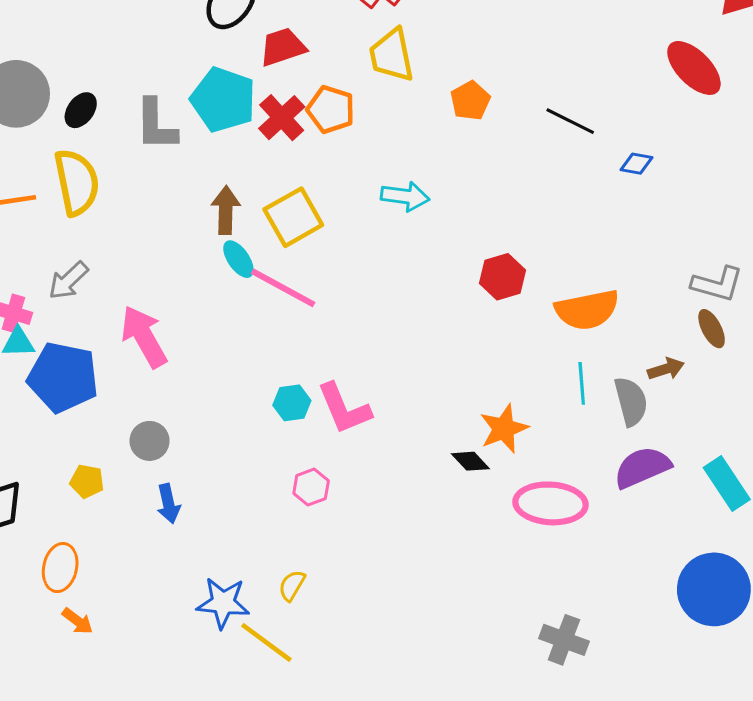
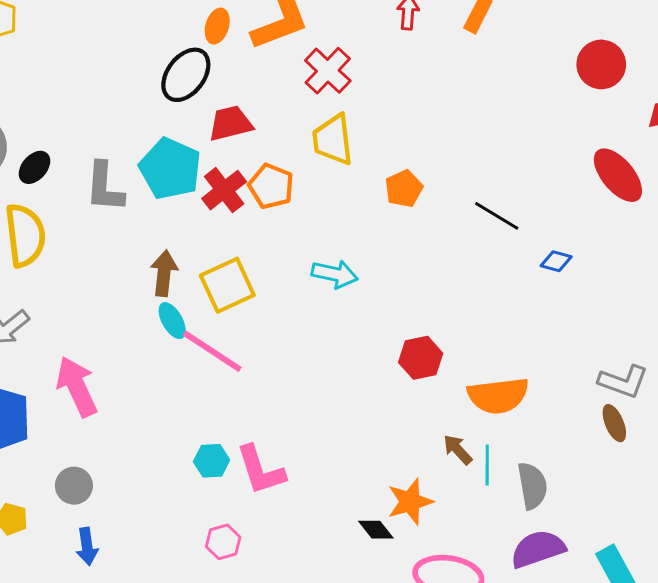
brown arrow: (666, 369) -> (458, 450), moved, turned -120

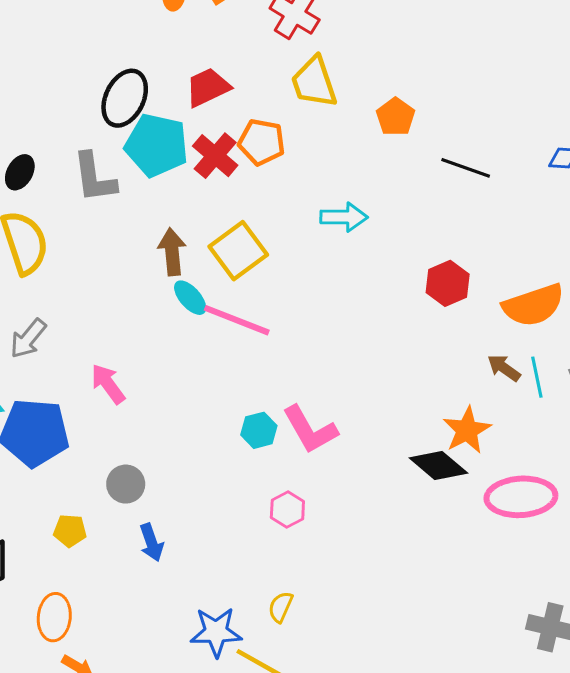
black ellipse: (186, 75) -> (125, 98), moved
black line: (497, 216) -> (466, 168), moved
pink arrow: (77, 387) -> (108, 384), size x0.7
black diamond: (376, 530) -> (438, 466), size x1.5

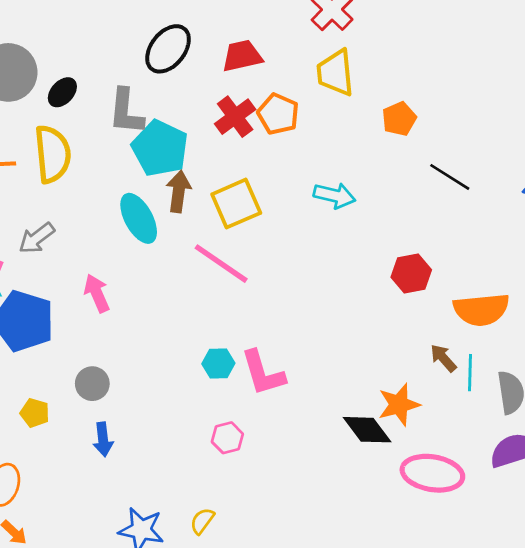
cyan pentagon: (157, 145) -> (160, 148), moved
cyan ellipse: (190, 298) -> (139, 218), moved, size x1.5

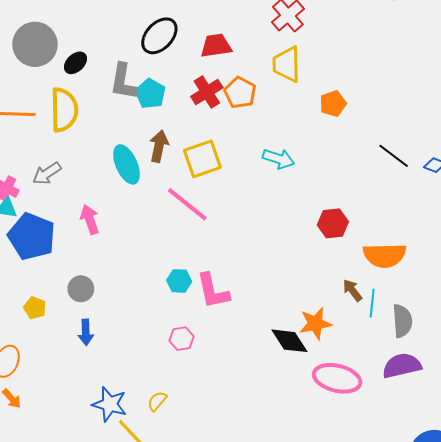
cyan pentagon: (160, 148) -> (150, 94), moved, size x0.7
black line: (450, 177) -> (394, 156), moved

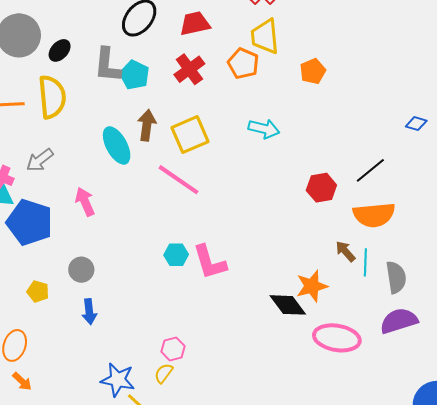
orange pentagon: (240, 93) -> (243, 63), moved
black line: (394, 156) -> (370, 170), moved, turned -72
pink hexagon: (182, 339) -> (173, 349), moved

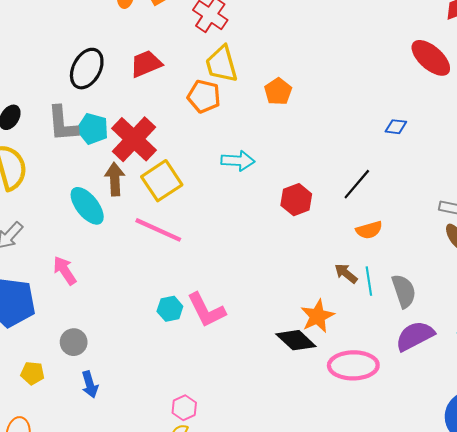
red cross: (189, 69) -> (134, 139), moved, size x1.4
red hexagon: (321, 188) -> (296, 200), moved
orange semicircle: (374, 215) -> (369, 230), size x0.6

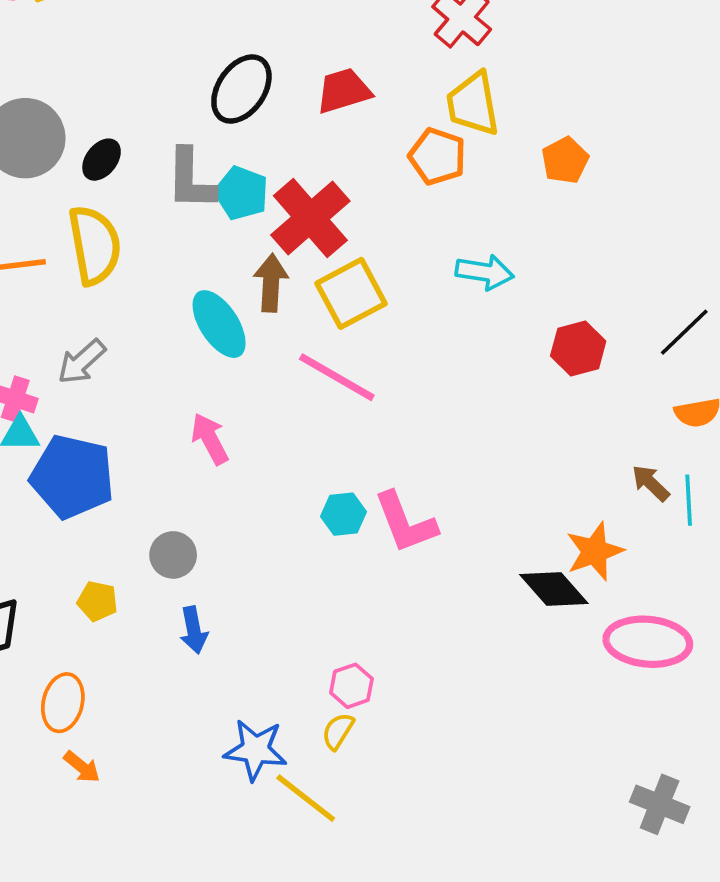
pink arrow: (65, 270) -> (210, 439), moved

